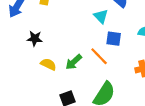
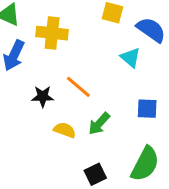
blue square: (114, 39) -> (147, 109), moved
orange line: (99, 56) -> (78, 87), moved

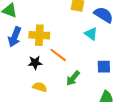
yellow cross: (52, 33) -> (39, 35), moved
yellow semicircle: (65, 130) -> (40, 87), moved

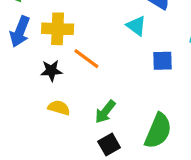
blue square: (104, 67) -> (163, 61), moved
green arrow: (73, 78) -> (105, 112), moved

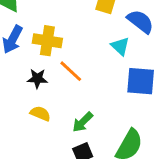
blue square: (163, 61) -> (141, 81), size x1.5

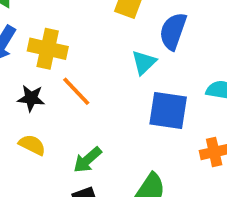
blue semicircle: (140, 21) -> (173, 31), turned -112
cyan triangle: (120, 46) -> (144, 62), turned 30

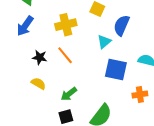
yellow cross: (48, 49) -> (66, 25), moved, turned -30

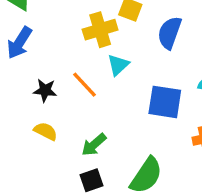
yellow cross: (66, 25) -> (100, 30), moved
cyan triangle: (104, 42) -> (118, 65), moved

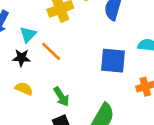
cyan triangle: (118, 65) -> (28, 35), moved
green arrow: (94, 145) -> (61, 97), turned -78

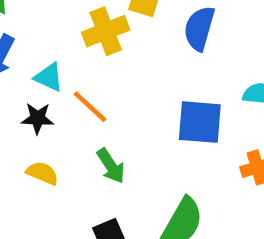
cyan triangle: (28, 35) -> (49, 77), turned -48
green arrow: (61, 97) -> (111, 166), moved

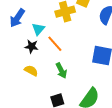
cyan triangle: (49, 77) -> (38, 29), turned 40

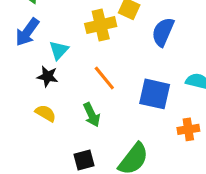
orange line: (55, 44) -> (104, 78), moved

